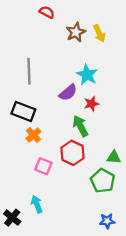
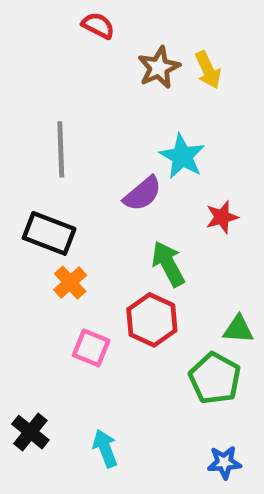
red star: (91, 104) -> (222, 217), moved
cyan arrow: (37, 204) -> (105, 448), moved
black cross: (12, 218) -> (30, 432), moved

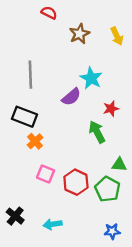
yellow arrow: (208, 70) -> (117, 36), moved
green arrow: (168, 264) -> (97, 132), moved
red hexagon: (152, 320) -> (76, 182), moved
cyan arrow: (105, 448) -> (53, 224), turned -78

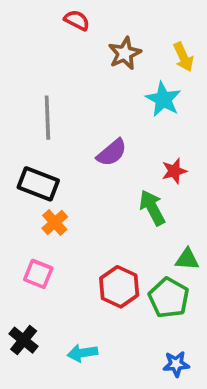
cyan star: (91, 78) -> (163, 99), moved
pink square: (46, 174) -> (38, 274), moved

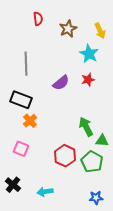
red semicircle: (77, 20) -> (38, 19), moved, turned 56
red star: (174, 171) -> (88, 80), moved
green arrow: (152, 208) -> (86, 127), moved

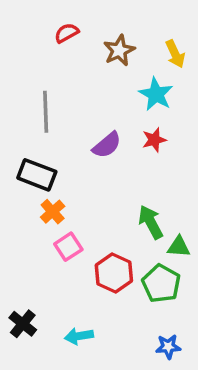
red semicircle: (38, 19) -> (67, 33), turned -112
pink square: (21, 149) -> (68, 247), moved, turned 35

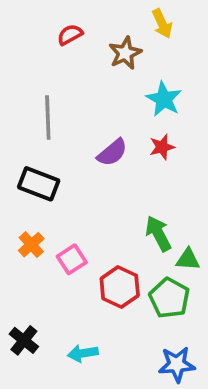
yellow arrow: (175, 54) -> (162, 24), moved
orange cross: (53, 212) -> (31, 245), moved
blue star: (168, 347) -> (177, 364), size x1.4

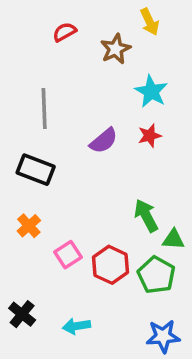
pink square: (72, 259) -> (68, 255), moved

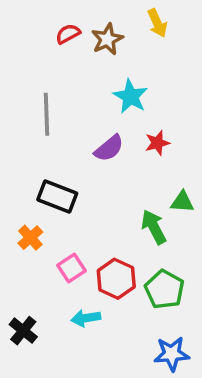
brown star: (116, 49) -> (107, 39), moved
cyan star: (151, 91) -> (130, 96), moved
black rectangle: (36, 170) -> (57, 197), moved
green triangle: (173, 239) -> (182, 202), moved
cyan arrow: (76, 326) -> (86, 318), moved

